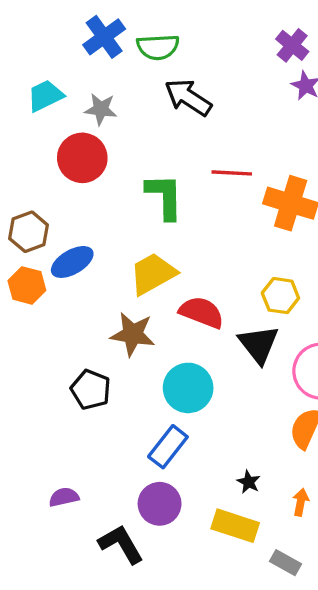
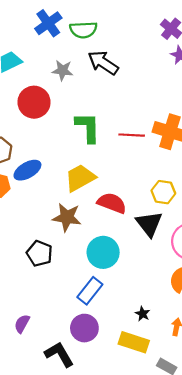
gray star: (101, 109) -> (63, 70), moved
red line: (232, 173) -> (132, 135), moved
purple semicircle: (64, 497) -> (22, 324), turned -48

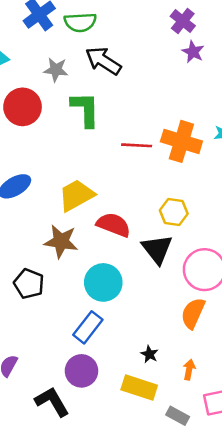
green L-shape: (88, 127) -> (85, 109), moved

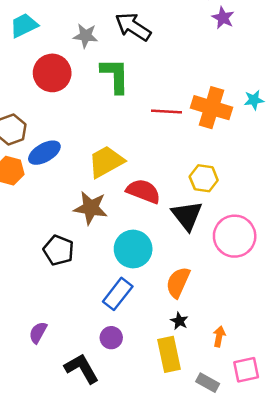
orange semicircle: (193, 313) -> (178, 282), moved
purple circle: (81, 371) -> (111, 338), size x0.7
yellow rectangle: (139, 388) -> (169, 354), turned 60

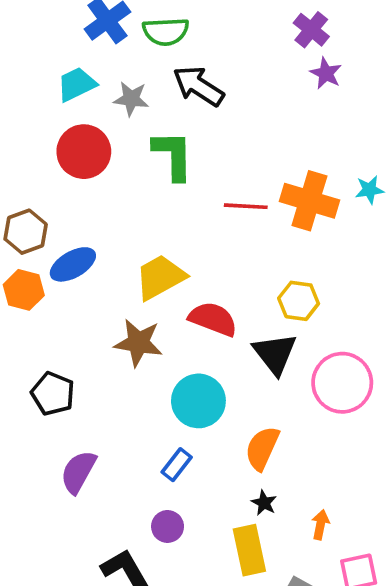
cyan trapezoid: (24, 25) -> (77, 84), moved
black pentagon: (59, 250) -> (53, 394), moved
blue rectangle: (118, 294) -> (177, 465), size x0.7
purple semicircle: (38, 333) -> (78, 472), moved, size x1.4

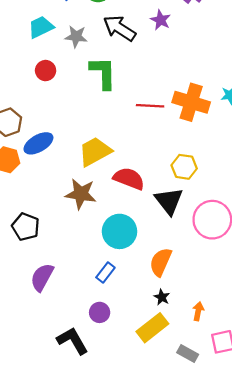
purple star: (326, 73) -> (161, 20), moved
red circle: (84, 152) -> (46, 71), size x0.6
yellow rectangle: (249, 550) -> (152, 328), turned 64

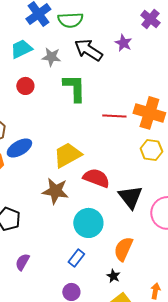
yellow hexagon: (184, 167) -> (151, 150), moved
purple semicircle: (42, 277) -> (22, 262), size x0.7
black star: (162, 297) -> (113, 276), moved

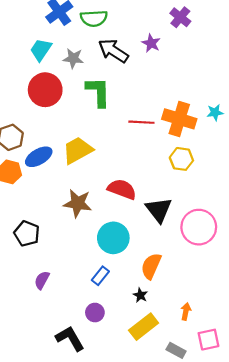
cyan trapezoid: (21, 49) -> (41, 50), turned -30
red circle: (25, 86) -> (45, 90), size x1.8
yellow trapezoid: (67, 155) -> (78, 150), moved

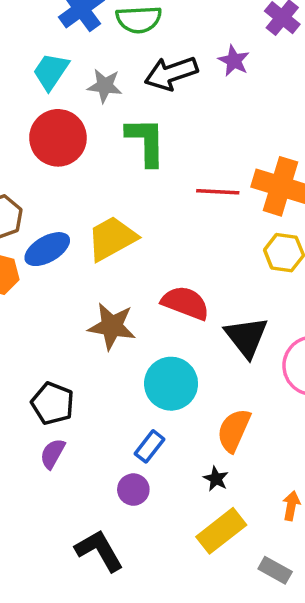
black arrow: (113, 51) -> (171, 73), turned -52
black pentagon: (27, 234) -> (53, 403), moved
purple circle: (95, 313) -> (133, 490), moved

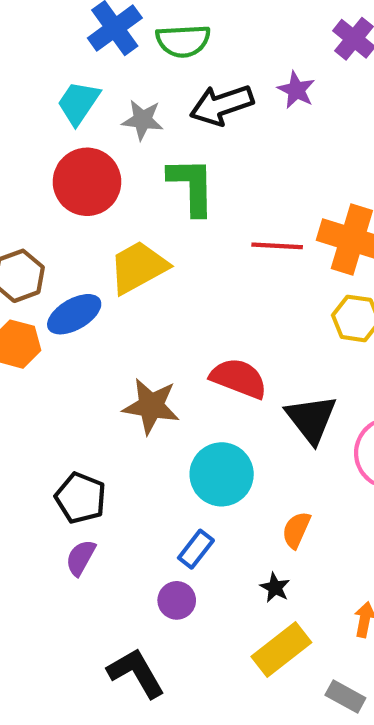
yellow trapezoid: (112, 238) -> (138, 267), moved
orange semicircle: (234, 430) -> (296, 530), size x0.7

